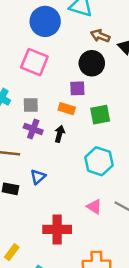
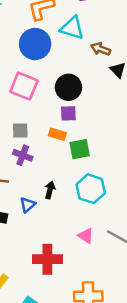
brown arrow: (100, 36) -> (101, 49), moved
black circle: (92, 63) -> (68, 87), moved
green square: (100, 115) -> (80, 149), moved
black arrow: (60, 134) -> (50, 190), moved

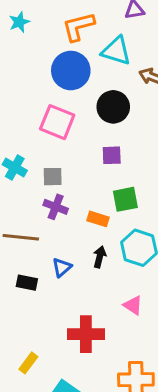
black circle: (68, 87) -> (113, 107), moved
orange rectangle: (57, 134) -> (98, 219), moved
black arrow: (50, 190) -> (100, 257), moved

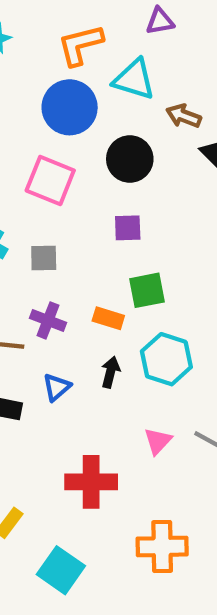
purple cross: (56, 207) -> (48, 320), moved
pink triangle: (133, 305) -> (158, 441), turned 40

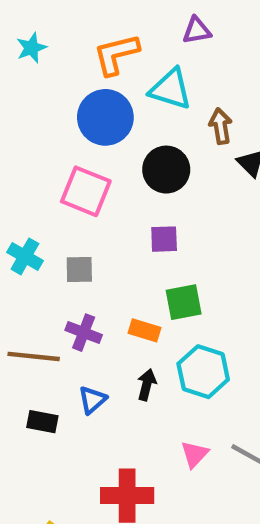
brown arrow: (184, 116) -> (221, 126), turned 60

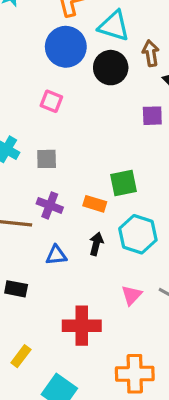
black circle: (166, 170) -> (111, 68), moved
pink square: (86, 191) -> (51, 101), size x0.6
purple square: (164, 239) -> (152, 116), moved
blue triangle: (92, 400) -> (56, 255), turned 35
black rectangle: (42, 422) -> (16, 289), moved

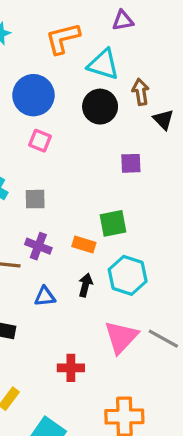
blue circle: (66, 47) -> (33, 95), moved
purple square: (152, 116) -> (131, 163), moved
pink triangle: (132, 295) -> (121, 337), size x1.6
red cross: (82, 326) -> (71, 368), size x0.7

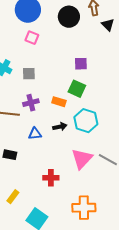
purple square: (131, 163) -> (81, 64), moved
green square: (113, 223) -> (77, 89), turned 36
purple cross: (38, 246) -> (31, 103), turned -35
black arrow: (85, 285) -> (60, 127), turned 64

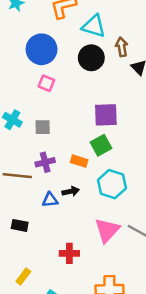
purple square: (81, 64) -> (106, 115), size x1.5
green square: (77, 89) -> (101, 145), turned 36
black arrow: (60, 127) -> (71, 191), moved

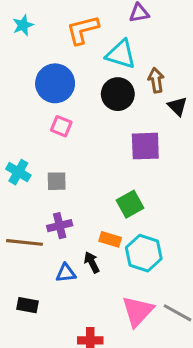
purple square: (106, 115) -> (145, 146), moved
orange rectangle: (79, 161) -> (110, 239), moved
black arrow: (71, 191) -> (92, 262), turned -105

